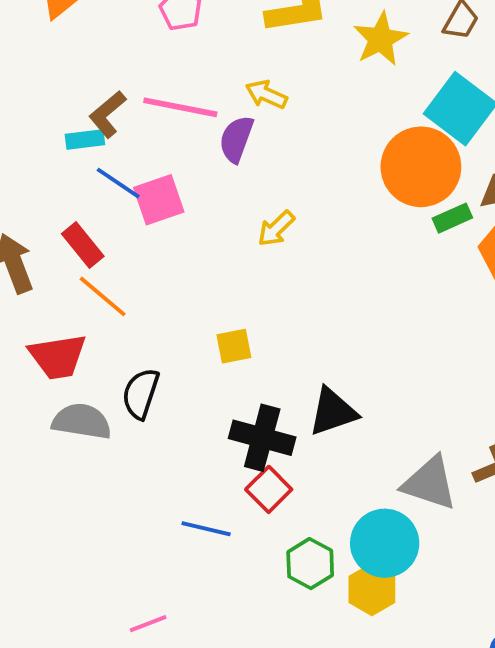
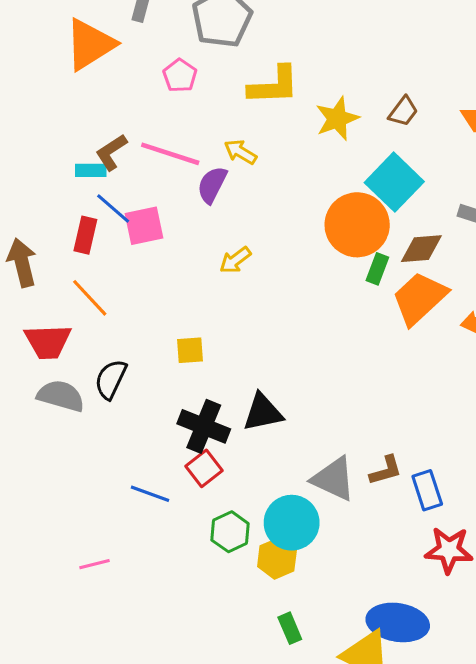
green rectangle: (452, 218) -> (377, 269), turned -52
red rectangle: (83, 245) -> (85, 235), moved, turned 45

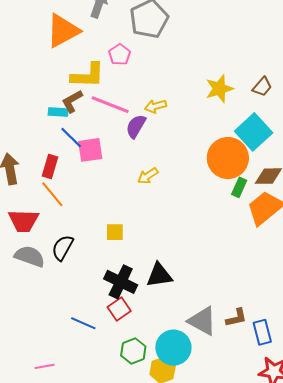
yellow L-shape: (274, 85) -> (88, 75), moved
yellow arrow: (240, 152) -> (155, 106), turned -50
red rectangle: (85, 235) -> (50, 166), moved

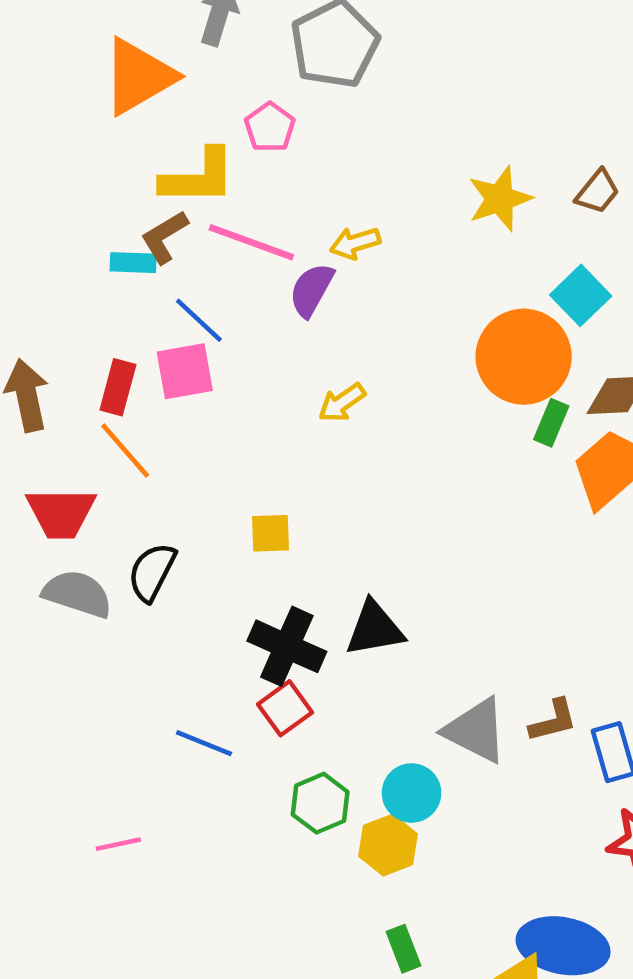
cyan square: (254, 132) -> (581, 295), size x0.7
blue line: (71, 138) -> (199, 320), moved
pink square: (90, 150) -> (185, 371), moved
cyan circle: (173, 348) -> (412, 793), size x0.7

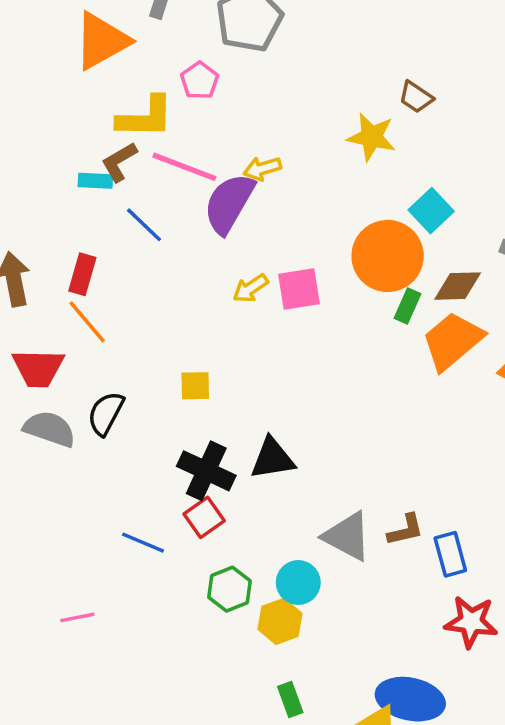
brown trapezoid: (598, 192) -> (416, 97), moved, turned 84
yellow star: (500, 199) -> (371, 137), turned 30
purple semicircle: (312, 290) -> (229, 203), size x1.5
pink square: (185, 371) -> (299, 289), moved

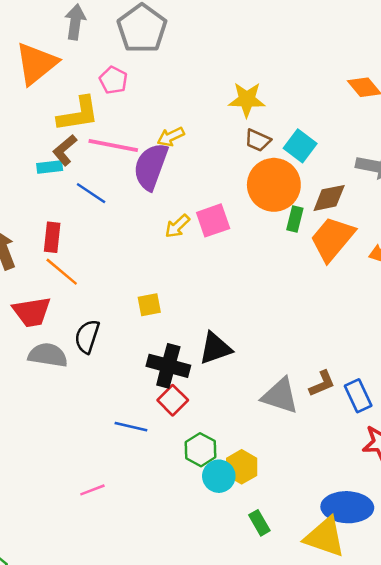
brown trapezoid: (416, 97) -> (258, 140), moved
cyan circle: (298, 583) -> (219, 476), moved

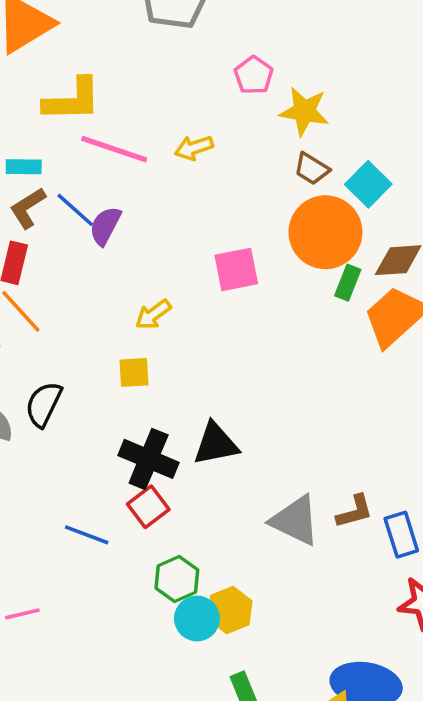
pink pentagon: (113, 80) -> (254, 75), moved
brown L-shape: (65, 150) -> (28, 208), moved
purple semicircle: (151, 166) -> (105, 226), moved, size x0.6
yellow arrow: (177, 226) -> (153, 315), moved

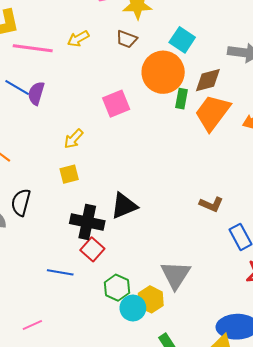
brown trapezoid: (312, 169) -> (127, 39), moved
brown L-shape: (355, 511) -> (211, 204), moved, turned 50
gray triangle: (295, 520) -> (176, 275), moved, turned 48

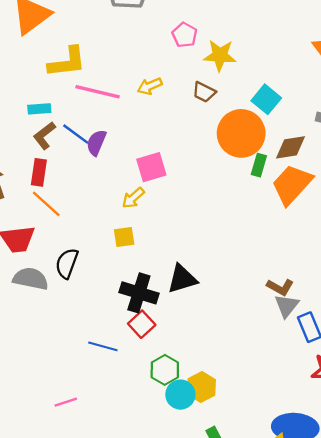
pink square: (116, 104) -> (151, 167), moved
gray triangle: (176, 275) -> (287, 306), moved, size x0.7

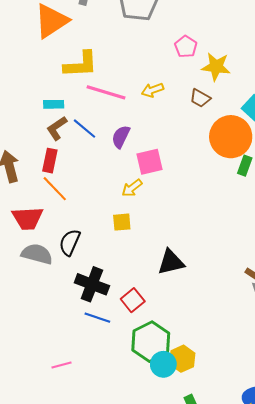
purple semicircle: (96, 143) -> (121, 137), moved
black cross: (139, 293) -> (92, 284), moved
green hexagon: (165, 370) -> (151, 342), size x1.5

